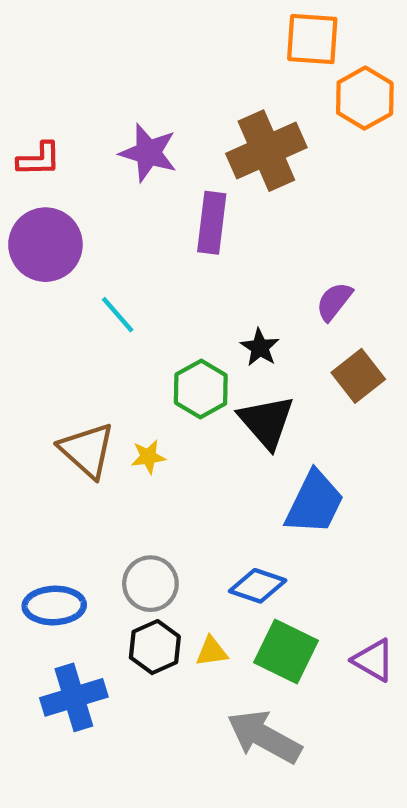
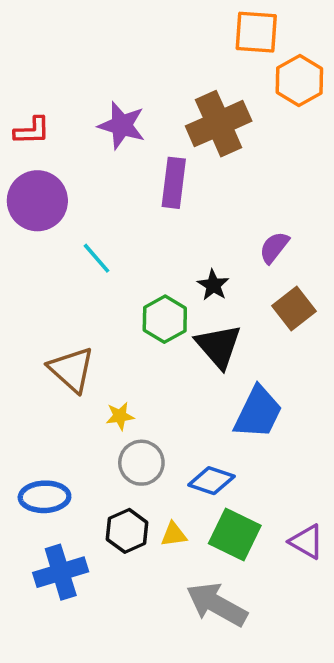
yellow star: (148, 457) -> (120, 416), moved
gray circle: (150, 584) -> (141, 463), moved

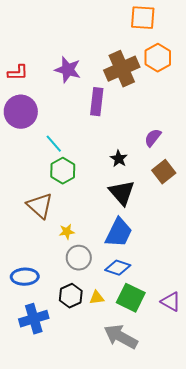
orange hexagon: (299, 81) -> (158, 58), moved
green hexagon: (165, 319) -> (63, 171), moved
blue trapezoid: (258, 412) -> (119, 233), moved

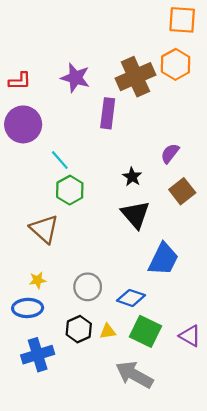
orange square: (143, 18) -> (182, 20), moved
yellow star: (67, 232) -> (38, 280), moved
blue trapezoid: (119, 233) -> (163, 259), moved

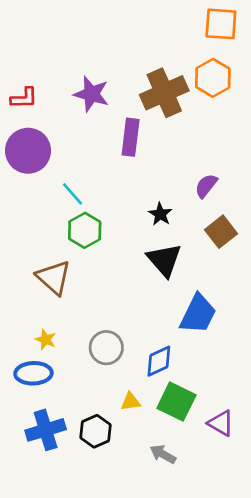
yellow star: (38, 280) -> (46, 340), turned 30
blue diamond: (131, 298) -> (159, 361), turned -44
black hexagon: (79, 329) -> (95, 431), moved
purple triangle: (190, 336) -> (221, 423), moved
gray arrow: (134, 375) -> (163, 454), size x0.6

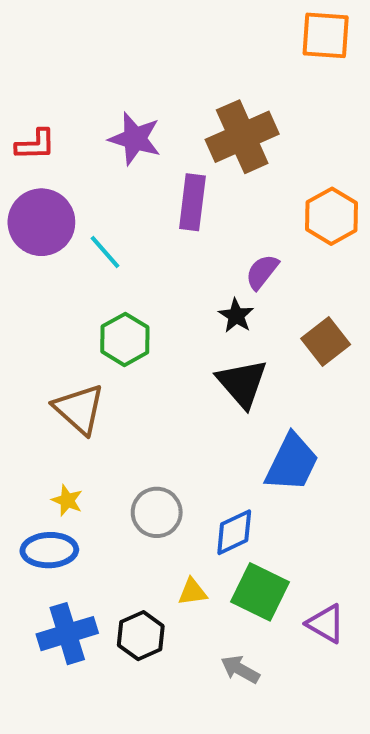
orange hexagon: (213, 78) -> (332, 216), moved
purple semicircle: (206, 186) -> (262, 272), moved
cyan line: (73, 194) -> (105, 252), moved

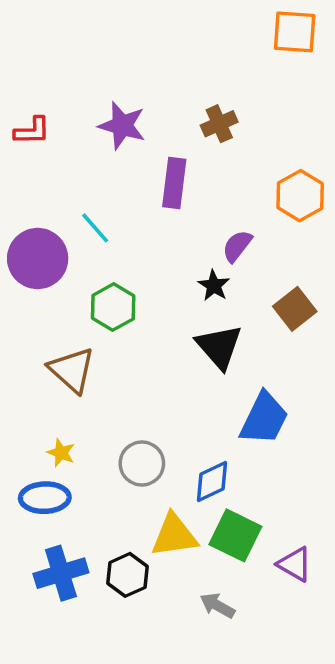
brown cross: (242, 137) -> (219, 124), size x0.6
purple circle: (41, 222) -> (38, 259), moved
yellow triangle: (192, 592) -> (174, 535), size x1.8

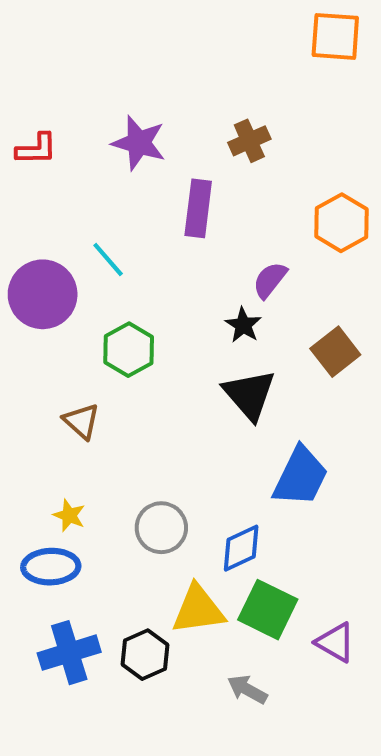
brown triangle: (72, 370) -> (81, 421), size x0.7

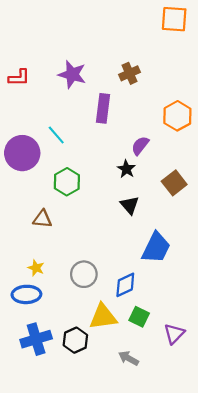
black triangle: (249, 395) -> (130, 205), size x0.7
brown triangle: (81, 421) -> (42, 219), turned -36
green square: (268, 610) -> (139, 317), size x0.7
purple triangle: (335, 642) -> (174, 334), turned 45

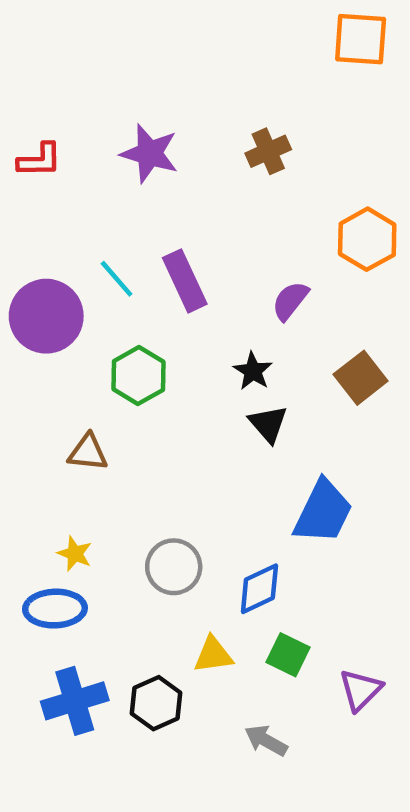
purple rectangle: (103, 108) -> (185, 281), moved, turned -32
black star: (126, 169) -> (253, 371), moved
yellow triangle: (103, 317) -> (213, 655), size x0.7

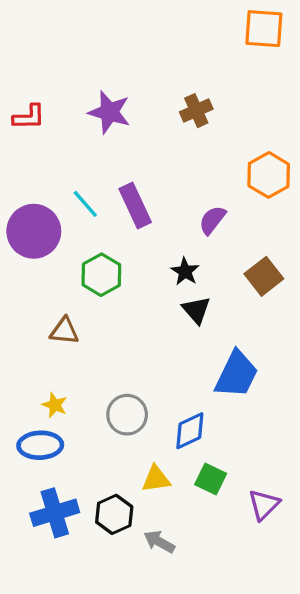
gray arrow: (266, 740) -> (159, 542), moved

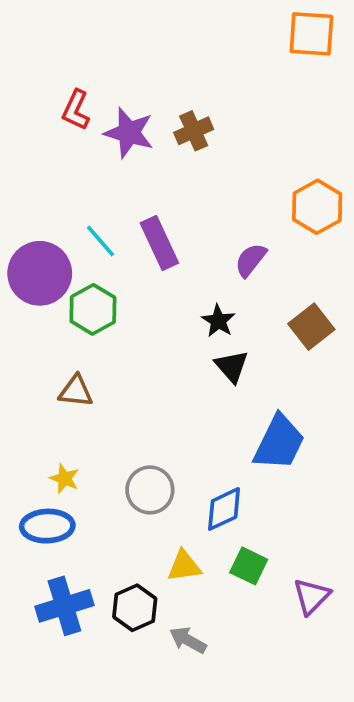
brown cross: (196, 111) -> (194, 131), moved
red L-shape: (29, 117) -> (76, 110), moved, turned 116
green hexagon: (101, 275) -> (93, 309), moved

